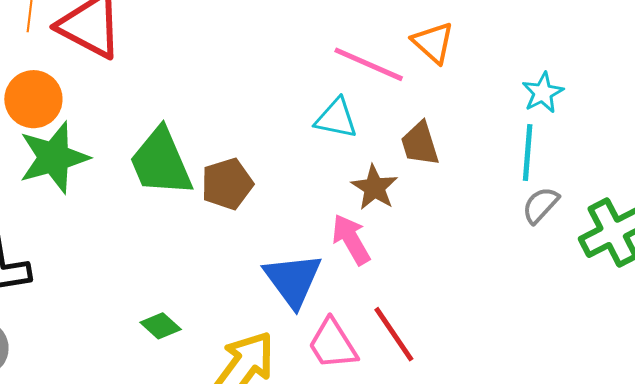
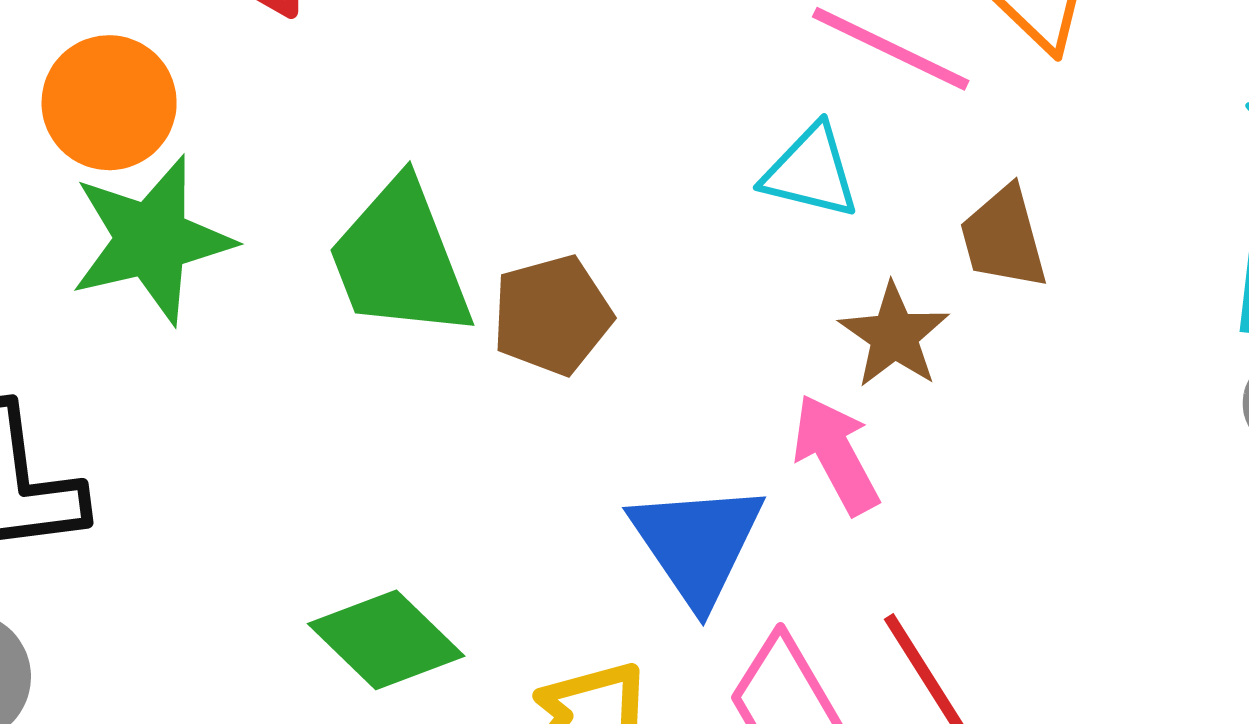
green diamond: (161, 326) -> (386, 640), size x1.6

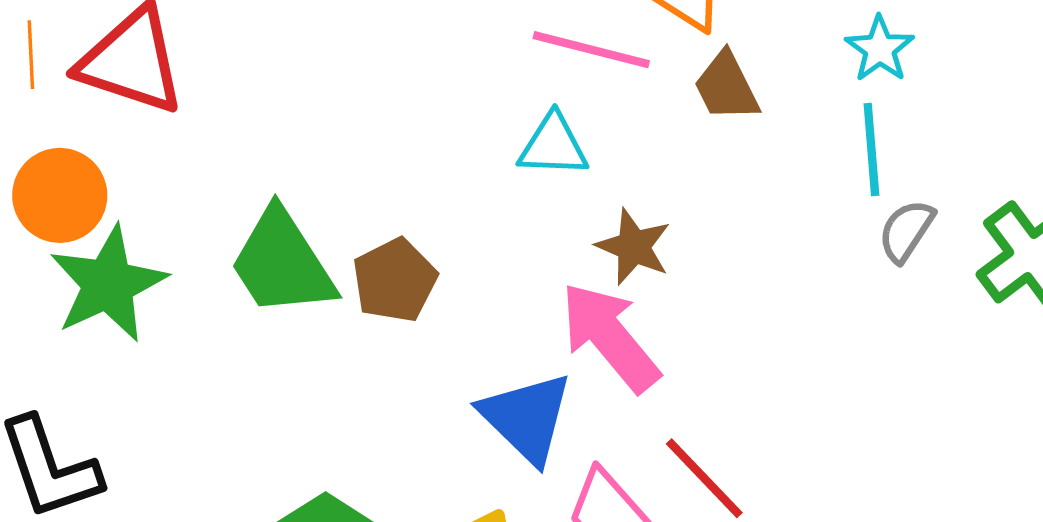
brown trapezoid: (1004, 238) -> (726, 87), moved
pink arrow: (836, 454) -> (610, 337), size x1.4

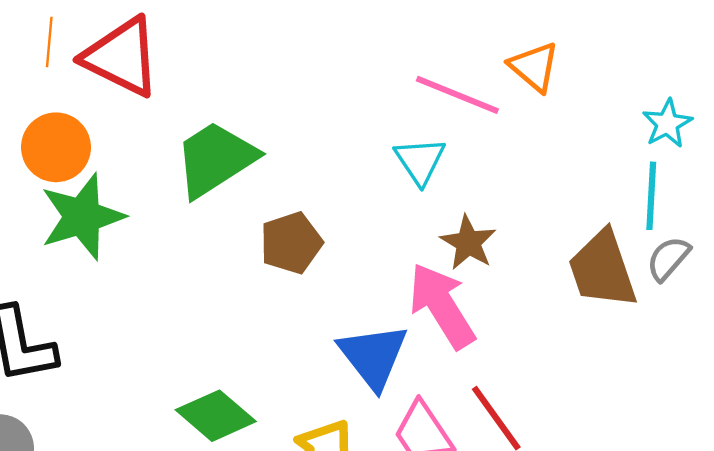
brown trapezoid: (726, 87) -> (602, 269), moved, size x1.5
cyan triangle: (553, 145) -> (420, 161), turned 46
green trapezoid: (282, 263) -> (215, 159), moved, turned 82

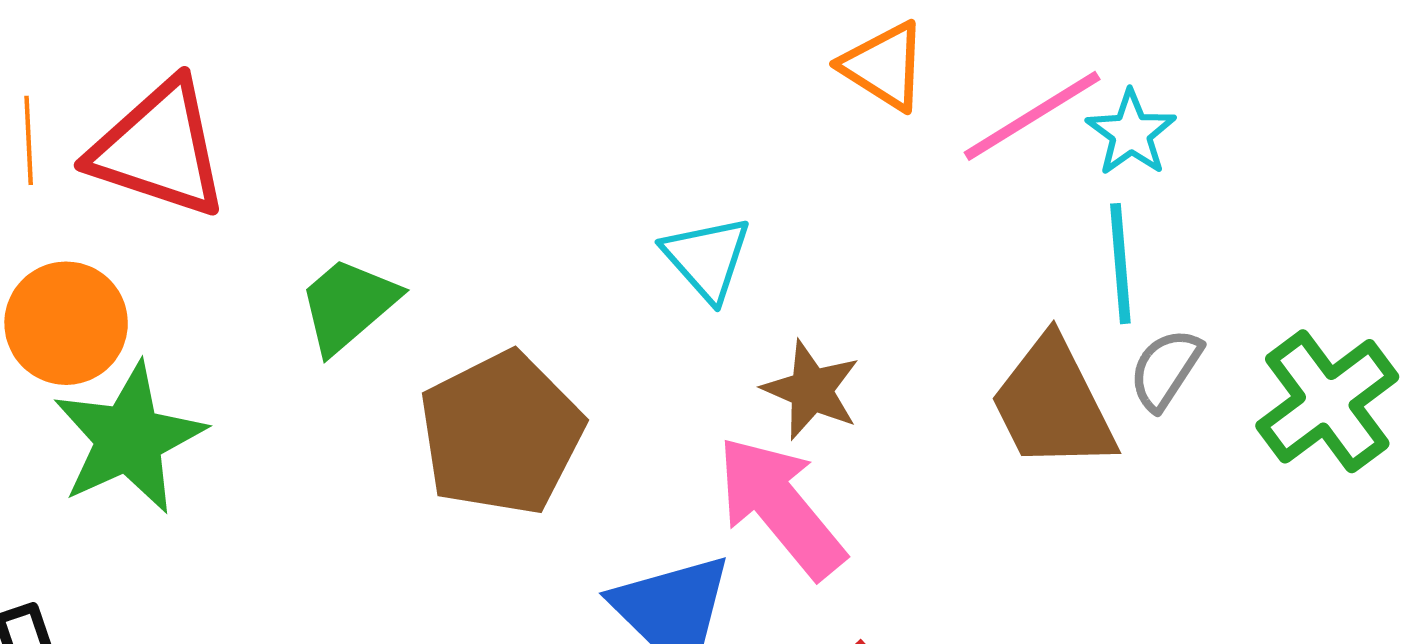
pink line: (457, 95) -> (1032, 116), moved, turned -46
green trapezoid: (215, 159) -> (348, 305), size x0.7
brown pentagon: (291, 243) -> (501, 433), size x1.5

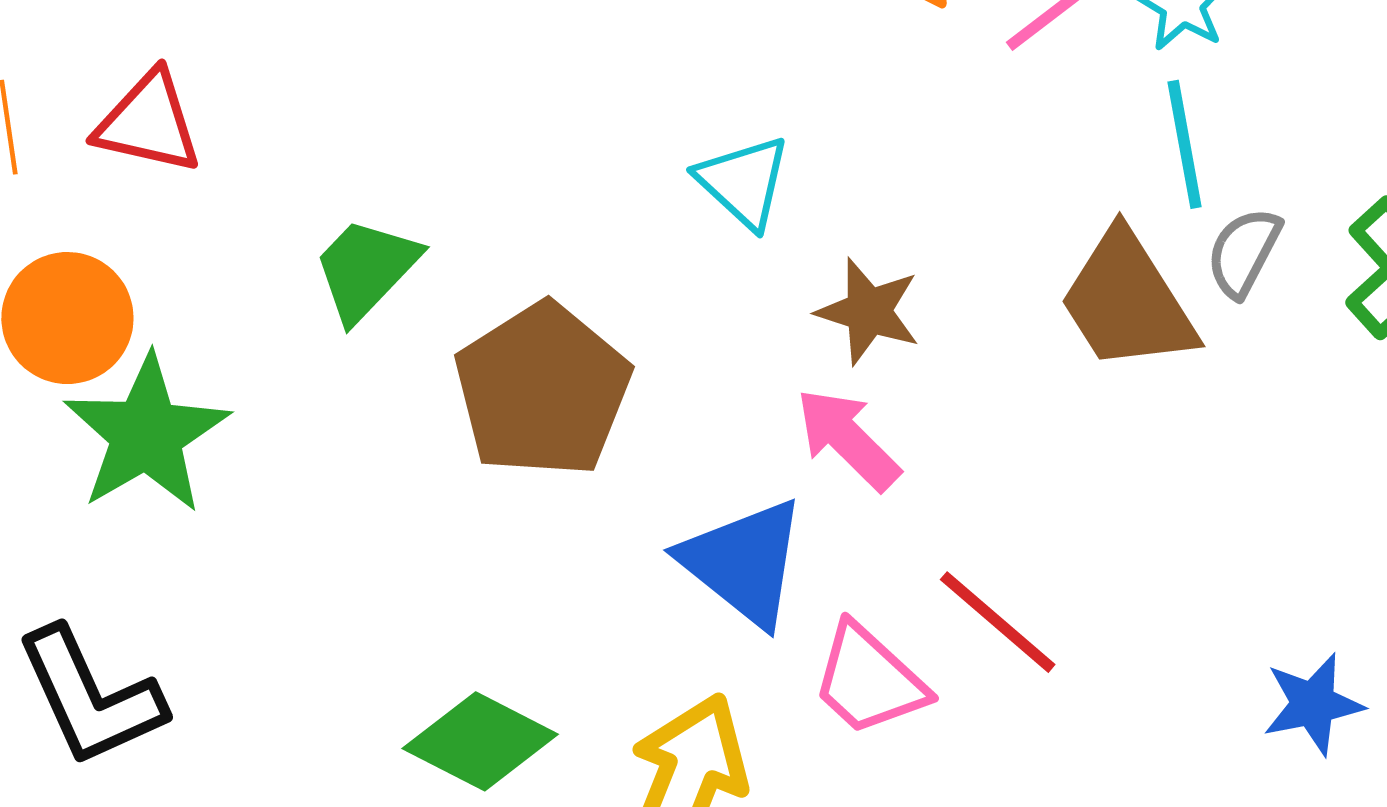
red triangle: (159, 149) -> (148, 123), size x0.7
pink arrow: (781, 507) -> (848, 439), size x0.7

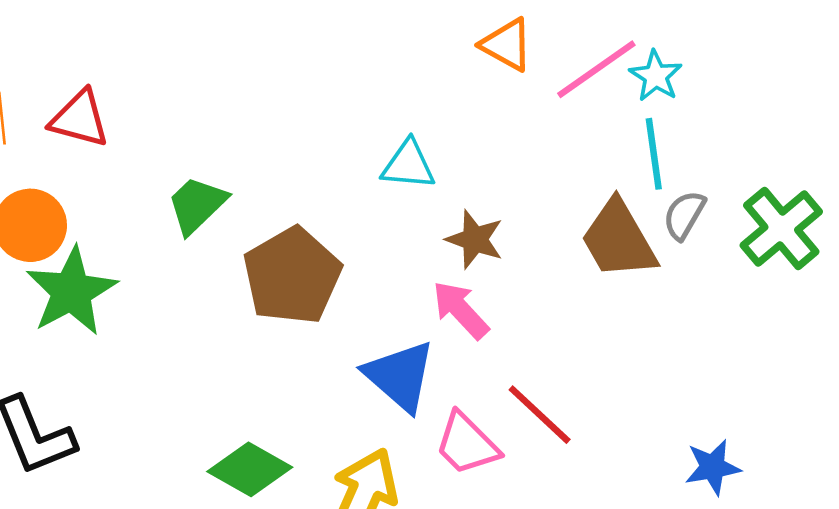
cyan triangle: (744, 182) -> (408, 165), turned -40

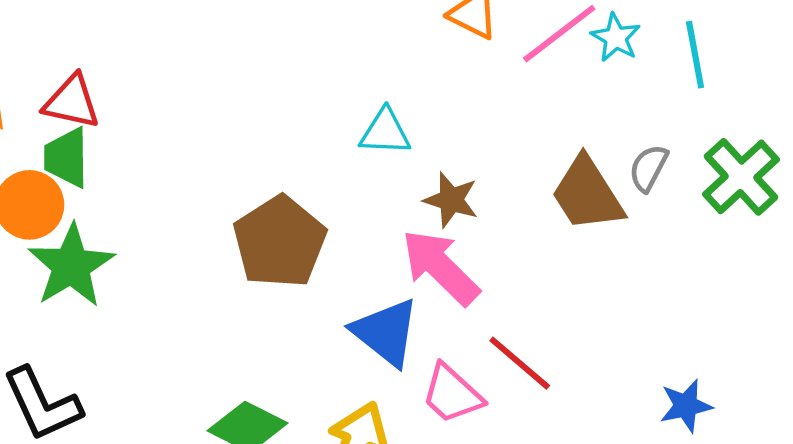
cyan line: (654, 154) -> (695, 55), moved
green trapezoid: (197, 205) -> (66, 157), moved, turned -44
pink arrow: (460, 310) -> (440, 267), size x1.4

